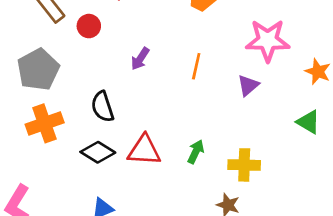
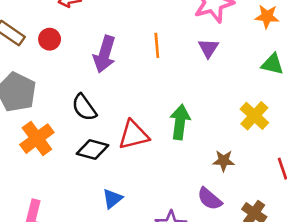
purple arrow: (140, 59) -> (105, 54), size x1.6
green arrow: (196, 152) -> (180, 122), size x1.5
yellow cross: (244, 165) -> (254, 116), moved, turned -32

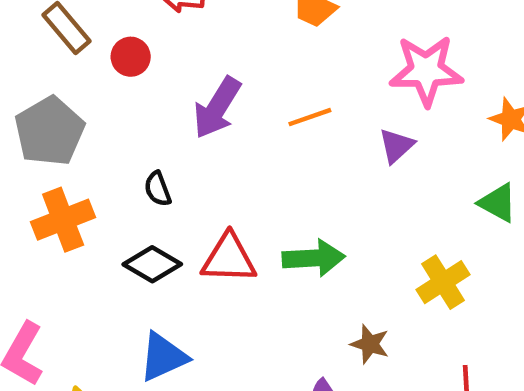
orange line: (157, 45) -> (310, 117), turned 60
black semicircle: (84, 108) -> (158, 189), size x0.7
green arrow: (180, 122) -> (314, 258), turned 64
blue triangle: (112, 199) -> (163, 357), size x1.4

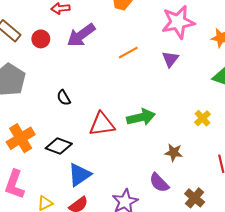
purple arrow: (217, 108) -> (81, 35), moved, turned 32
orange cross: (63, 220) -> (21, 138), moved
black diamond: (152, 264) -> (59, 146), moved
yellow cross: (443, 282) -> (203, 118), size x0.7

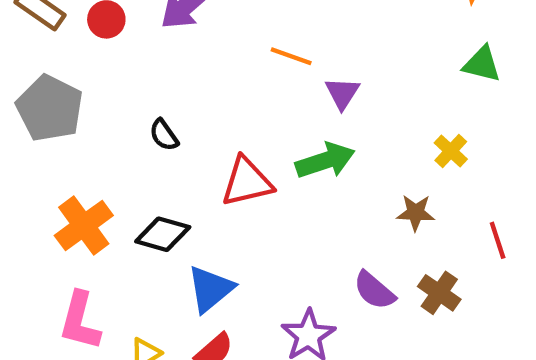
orange line: (128, 53) -> (291, 56), moved, turned 54
purple triangle: (170, 59) -> (342, 93), moved
brown star: (174, 152) -> (416, 213), moved
brown cross: (195, 198) -> (439, 293), moved

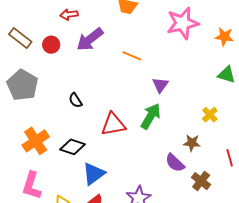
orange line: (291, 56) -> (132, 56), moved
green arrow: (325, 161) -> (151, 116), turned -44
purple semicircle: (374, 290) -> (175, 163), moved

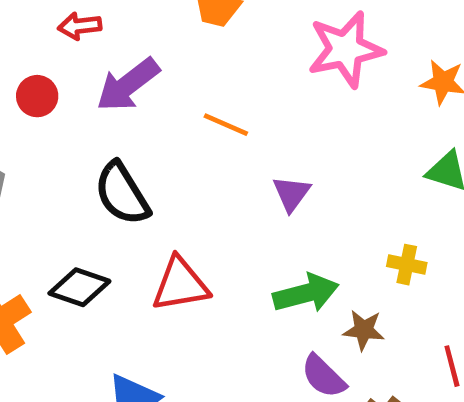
black semicircle: (75, 100) -> (122, 194), moved, size x1.8
yellow cross: (210, 115) -> (407, 265), turned -35
green arrow: (151, 116) -> (306, 293), moved, turned 44
black diamond: (73, 147) -> (79, 287), moved

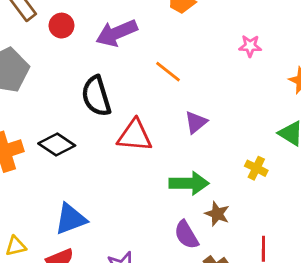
pink star: (346, 49) -> (250, 46), size x0.5
yellow cross: (407, 265) -> (256, 168), moved
red triangle: (180, 284) -> (135, 135), moved

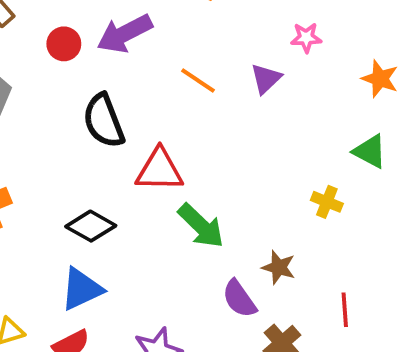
red circle: (62, 26) -> (64, 44), moved
purple triangle: (196, 122) -> (266, 79), moved
black diamond: (57, 145) -> (91, 226), moved
green arrow: (189, 183) -> (201, 226), moved, turned 48

